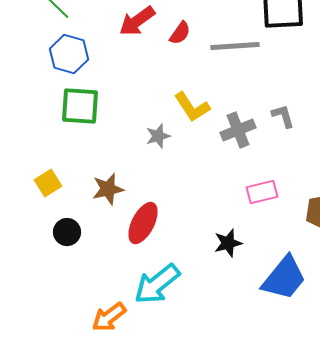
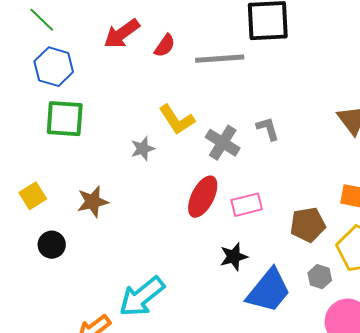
gray cross: (238, 130) -> (223, 143), turned -36
red ellipse: (143, 223) -> (203, 197), moved
black star: (228, 243) -> (234, 257), moved

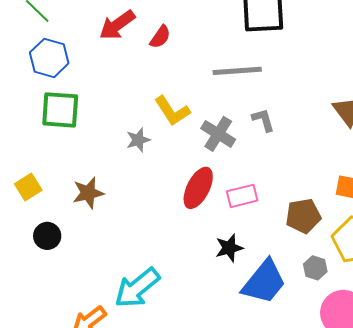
gray line: (220, 59) -> (237, 71), moved

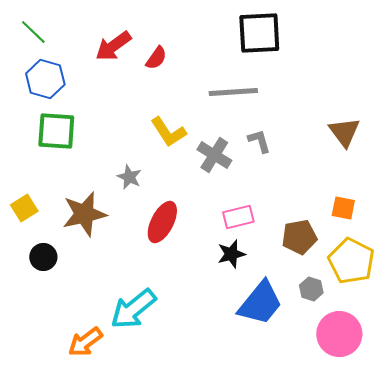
gray star: (138, 140) -> (129, 177), moved, turned -30
red ellipse: (198, 188) -> (162, 222), moved
brown star: (88, 193) -> (84, 214), size x1.4
black star: (229, 248) -> (231, 254), moved

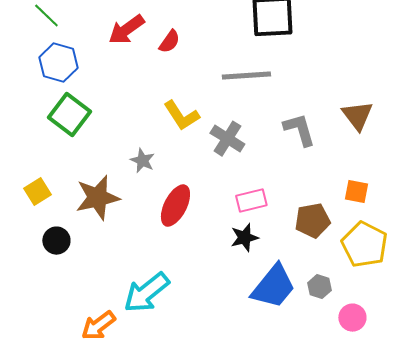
green square: (56, 131) -> (69, 115), turned 33
gray L-shape: (259, 141) -> (299, 130), moved, size x1.4
gray hexagon: (311, 289) -> (319, 287), moved
pink circle: (339, 334) -> (352, 318), size x0.6

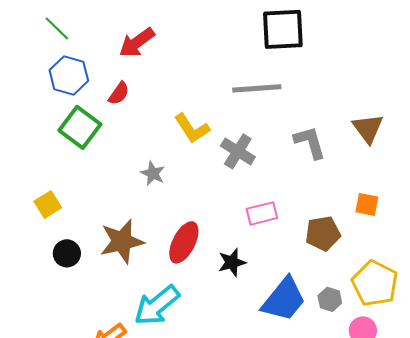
red semicircle: (169, 42) -> (119, 93), moved
brown star: (97, 198) -> (122, 241), moved
red ellipse: (175, 206) -> (184, 242), moved
black star: (244, 238) -> (232, 262), moved
yellow pentagon: (364, 245) -> (375, 283), moved

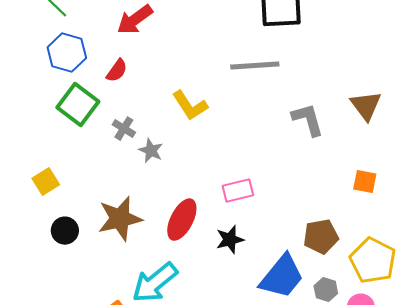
gray cross: (238, 151) -> (124, 129), moved, size x0.7
pink rectangle: (262, 213) -> (238, 191), moved
brown pentagon: (323, 233) -> (321, 237), moved
gray hexagon: (330, 299) -> (326, 290), moved

